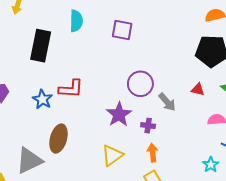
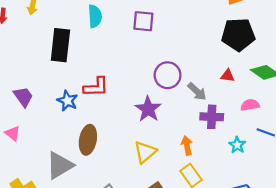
purple cross: (148, 126) -> (212, 117), moved, size x1.5
cyan star: (211, 165) -> (237, 145), moved

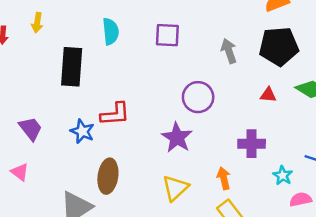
gray arrow: (197, 92) -> (229, 51), moved, turned -150
pink semicircle: (250, 105) -> (301, 199), moved

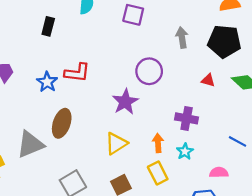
black rectangle: (72, 67) -> (48, 26), size x0.6
cyan star: (283, 176) -> (185, 151), moved

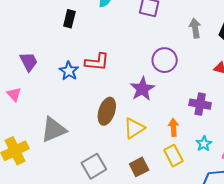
brown ellipse: (62, 123) -> (107, 111), moved
cyan star: (185, 151) -> (204, 144), moved

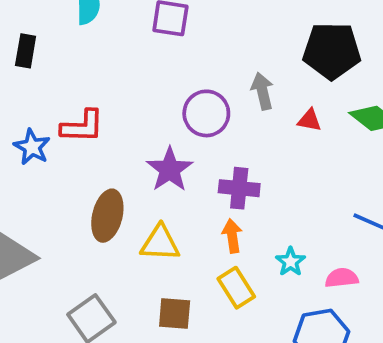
gray arrow: (195, 28) -> (262, 91), moved
purple cross: (200, 104) -> (239, 188), moved
yellow triangle: (134, 128) -> (160, 243), turned 40
brown square: (139, 167) -> (175, 314), turned 36

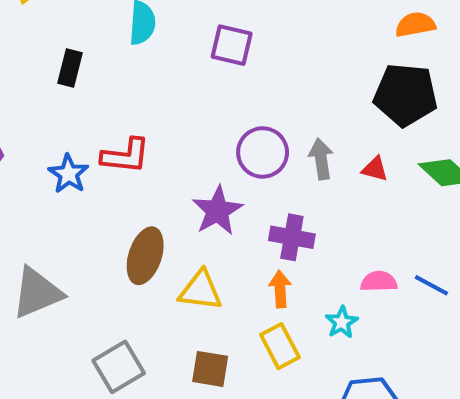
gray arrow: (262, 91) -> (321, 159), moved
pink semicircle: (342, 278) -> (379, 282), moved

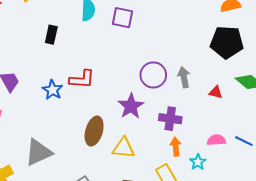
purple square: (232, 45) -> (123, 18), moved
red triangle: (375, 169) -> (216, 92), moved
orange arrow: (280, 289) -> (176, 147), moved

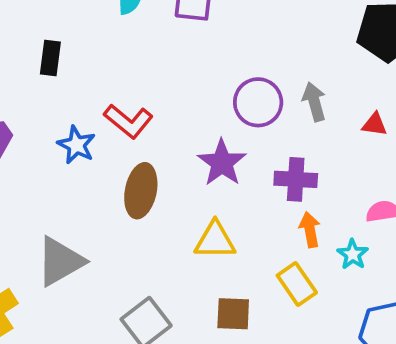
black rectangle: (51, 35) -> (50, 58), moved
red L-shape: (82, 79) -> (128, 121), turned 40
brown ellipse: (94, 131) -> (141, 191), moved

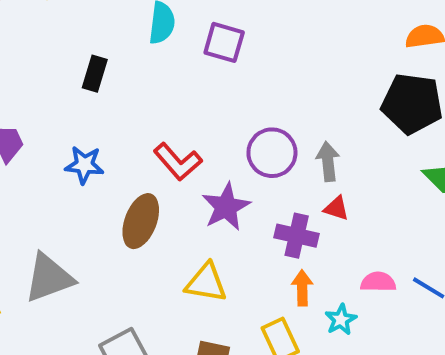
black rectangle: (50, 58) -> (95, 74), moved
red L-shape: (128, 121) -> (178, 162), moved
red triangle: (375, 124) -> (336, 208), moved
blue star: (76, 145) -> (84, 165), turned -30

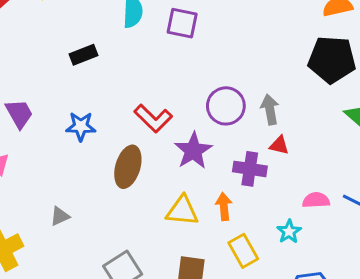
black rectangle: (95, 74) -> (83, 55), turned 56
gray triangle: (49, 278) -> (60, 216), size x0.5
orange arrow: (302, 288) -> (224, 207), moved

